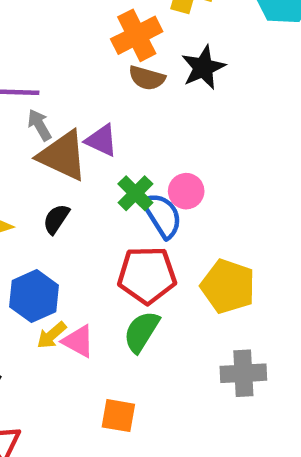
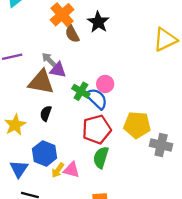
brown semicircle: (147, 78) -> (72, 34), turned 60
gray arrow: (39, 125) -> (49, 59), moved
gray cross: (243, 373) -> (161, 145), moved, turned 30

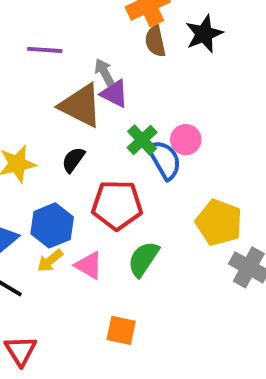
red pentagon: (97, 129) -> (117, 205), moved
yellow arrow: (58, 170) -> (50, 261), moved

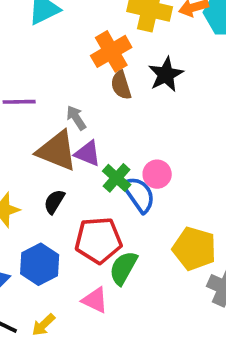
purple triangle: (114, 94) -> (88, 153), moved
green semicircle: (143, 259) -> (123, 268), moved
yellow arrow: (50, 261) -> (43, 325), moved
pink triangle: (89, 265) -> (95, 300), moved

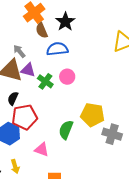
blue semicircle: (139, 194) -> (57, 49), moved, turned -55
red pentagon: (98, 240) -> (25, 117), moved
green semicircle: (123, 268) -> (66, 130), moved
yellow arrow: (43, 325) -> (15, 166), turned -56

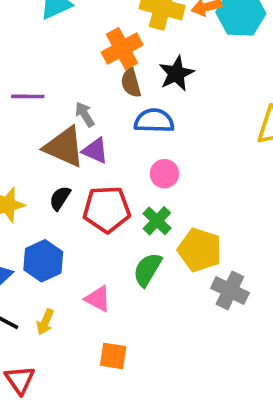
green cross: (45, 81) -> (157, 221), moved
red pentagon: (25, 117) -> (107, 209), moved
yellow arrow: (15, 166) -> (45, 322), turned 32

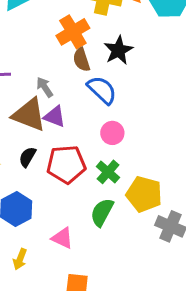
blue semicircle: (154, 121) -> (102, 90), turned 44

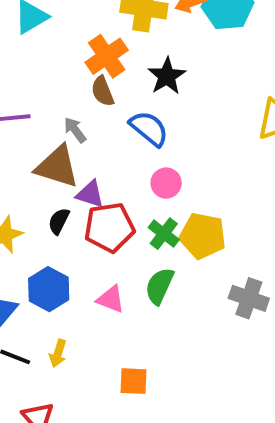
brown semicircle: (81, 60) -> (103, 91), moved
purple triangle: (55, 117) -> (90, 194), moved
yellow pentagon: (144, 194) -> (203, 236), moved
pink triangle: (62, 238) -> (111, 299), moved

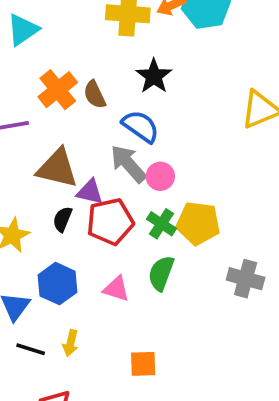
orange cross: (107, 56) -> (58, 90), moved
gray arrow: (75, 130) -> (128, 164), moved, size x1.6

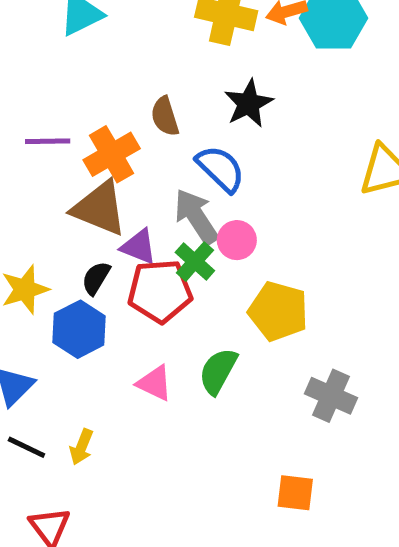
orange cross: (58, 90) -> (112, 154), moved
green cross: (162, 224) -> (195, 262), moved
blue hexagon: (57, 284) -> (79, 329), moved
orange square: (143, 364) -> (295, 493), moved

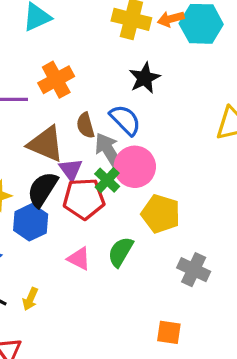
brown semicircle: (165, 116) -> (85, 125), moved
orange cross: (112, 154) -> (56, 80), moved
pink circle: (237, 240) -> (135, 167), size x1.6
purple triangle: (139, 247) -> (71, 170), turned 30
black semicircle: (96, 278) -> (42, 189), size x1.6

